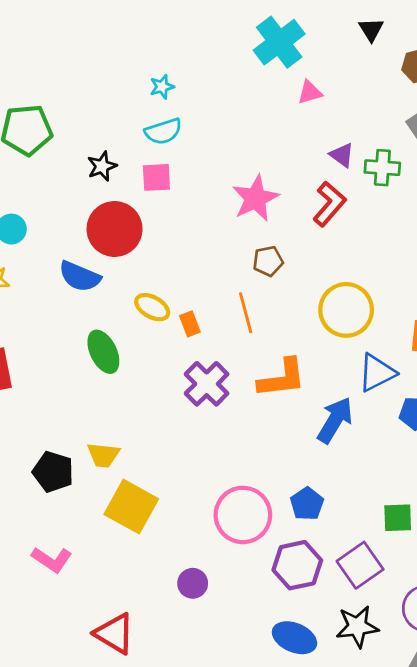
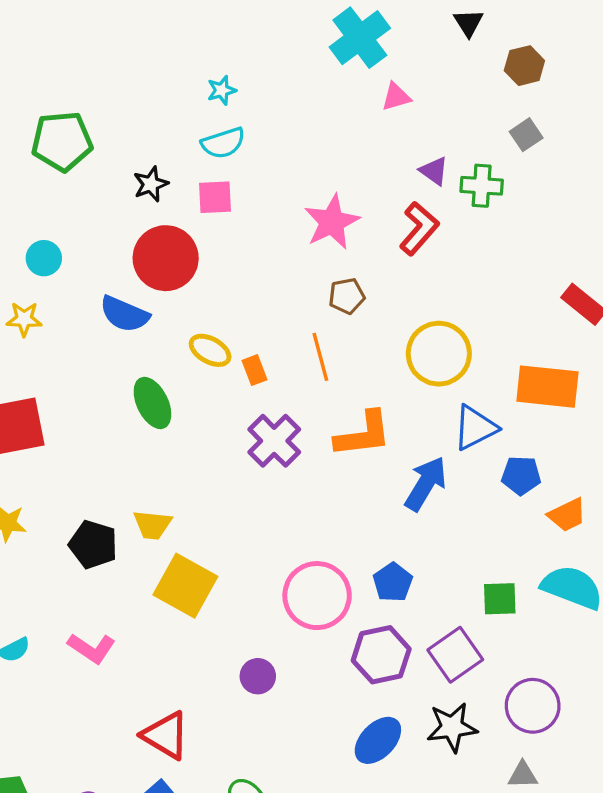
blue ellipse: (294, 638) -> (378, 740), turned -69

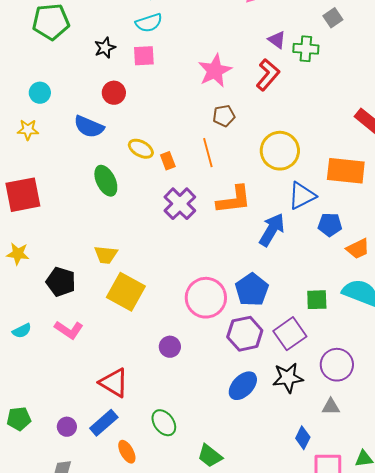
red circle: (166, 258) -> (114, 93), size x0.6
black pentagon: (93, 545) -> (61, 282), moved
blue pentagon: (393, 582) -> (252, 290), size x1.4

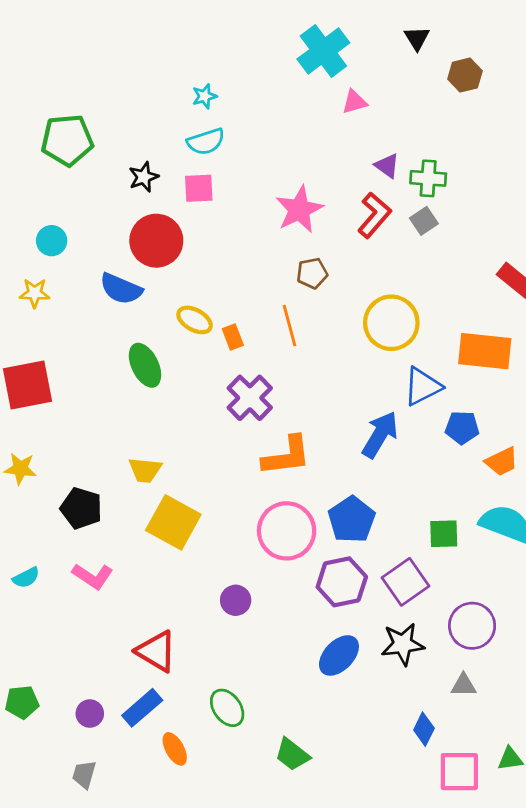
gray square: (333, 18) -> (424, 221), moved
red circle: (114, 93) -> (156, 241), size x1.6
orange L-shape: (234, 200) -> (287, 456), moved

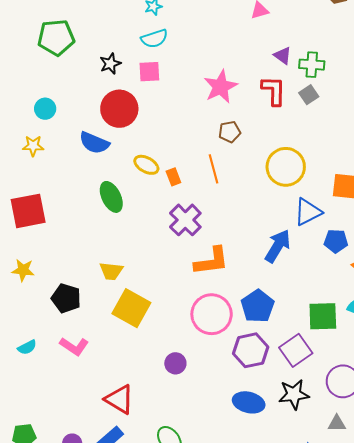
red L-shape: (374, 215) -> (274, 91), turned -40
green square: (444, 534) -> (323, 316), size x1.4
blue ellipse: (339, 655) -> (249, 402), turned 60

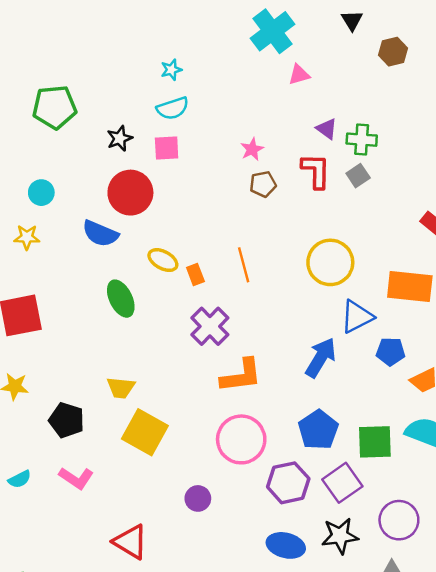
pink star: (221, 87) -> (252, 149), moved, size x0.6
brown pentagon: (230, 132) -> (263, 184), moved
blue pentagon: (258, 306) -> (318, 430), moved

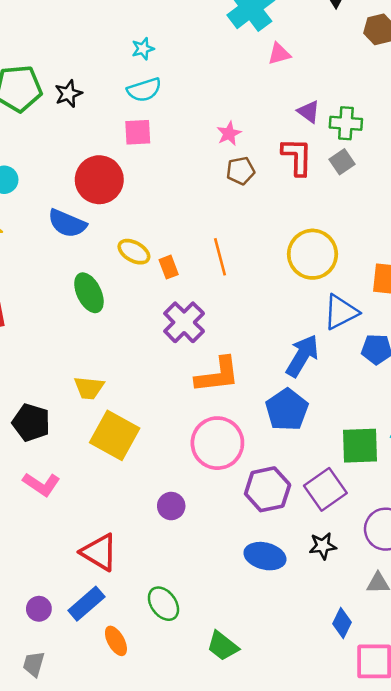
black star: (120, 138) -> (68, 94), moved
blue pentagon: (318, 430) -> (287, 410), moved
black star: (340, 536) -> (323, 546), size x0.7

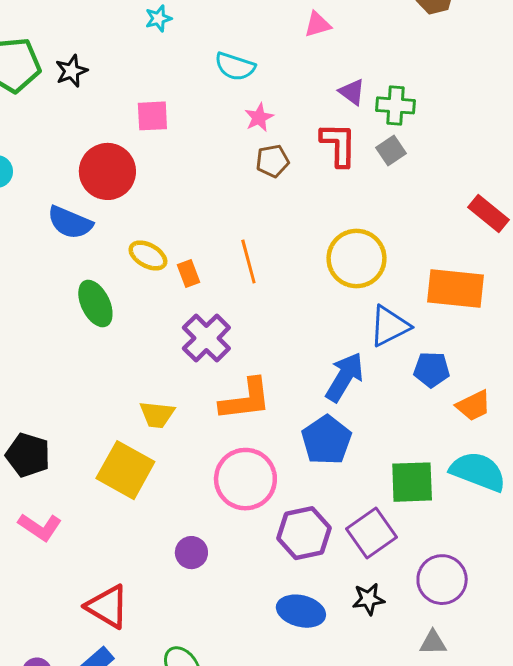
cyan semicircle: (144, 90) -> (235, 66), moved, turned 36
yellow trapezoid: (89, 388) -> (157, 415), moved

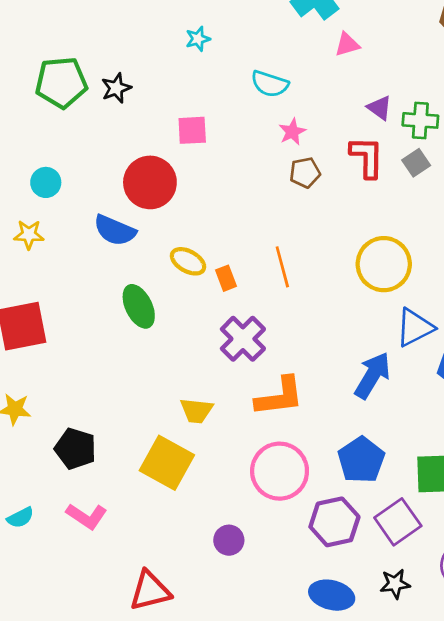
blue pentagon: (326, 440) -> (361, 460), moved
red triangle: (107, 607) -> (150, 591), turned -45

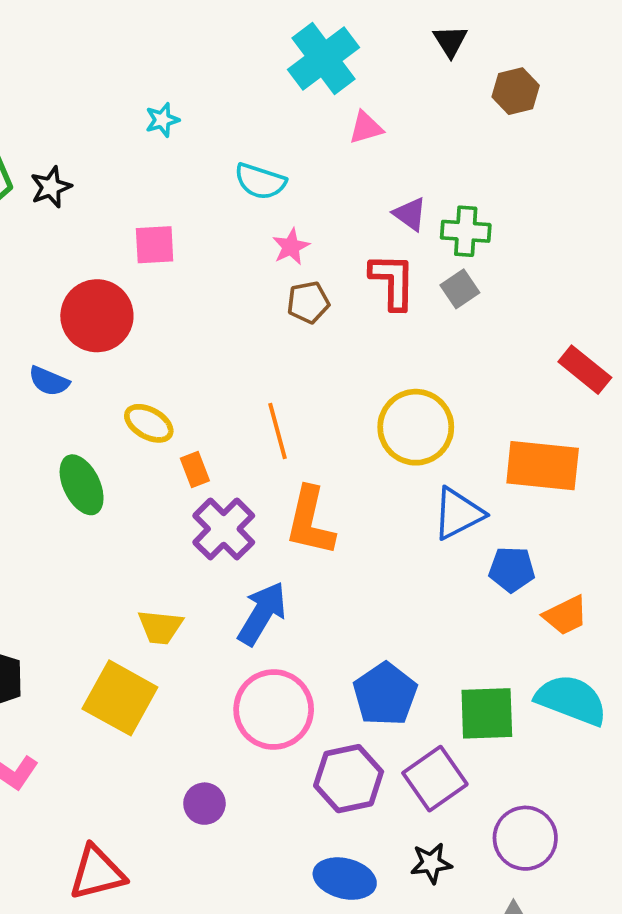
blue semicircle: (115, 230) -> (49, 381), size x0.7
orange rectangle: (226, 278) -> (195, 469), moved
blue arrow: (372, 375) -> (262, 613), moved
orange L-shape: (280, 396) -> (310, 521), moved, turned 110

